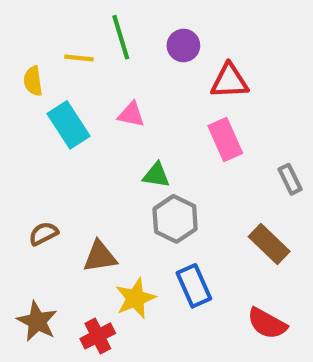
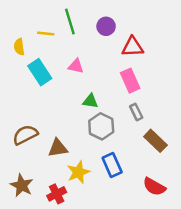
gray rectangle: (290, 179) -> (136, 112), moved
brown semicircle: (43, 234) -> (25, 135), size x1.5

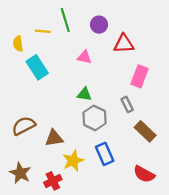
pink triangle: (76, 66) -> (84, 57), moved
pink rectangle: (130, 81) -> (140, 76), moved, turned 45

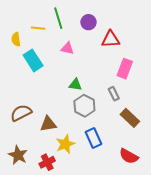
pink triangle: (84, 57) -> (67, 48), moved

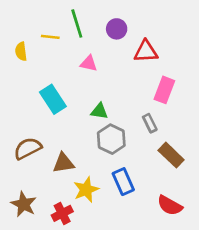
cyan rectangle: (33, 60) -> (53, 99), moved

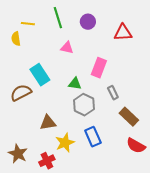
yellow line: (50, 37) -> (28, 24), moved
red triangle: (146, 51) -> (123, 33), moved
pink rectangle: (164, 90) -> (99, 68), moved
brown semicircle: (28, 148) -> (21, 93), moved
red semicircle: (170, 205) -> (136, 146), moved

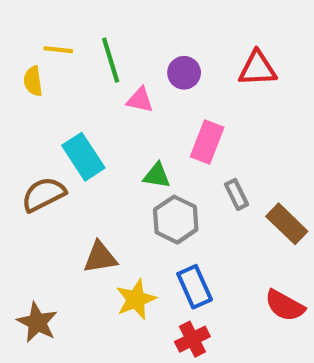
green line: (58, 18) -> (111, 60), moved
purple circle: (88, 22) -> (184, 73), moved
brown rectangle: (129, 117) -> (287, 224), moved
red cross: (47, 161) -> (192, 339), moved

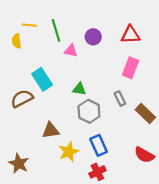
pink rectangle: (207, 142) -> (130, 68), moved

